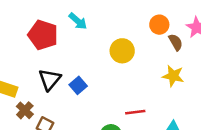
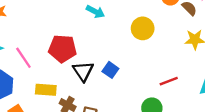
red pentagon: (43, 35) -> (62, 49), moved

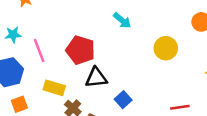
blue square: (110, 70) -> (123, 100), moved
black triangle: (83, 71) -> (96, 78), turned 45

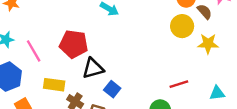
yellow circle: (166, 48) -> (182, 26), moved
blue square: (123, 100) -> (112, 89), moved

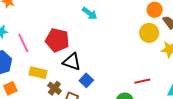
black triangle: (93, 68) -> (72, 62), turned 30

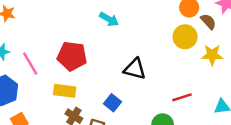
black triangle: (72, 62) -> (135, 69), moved
yellow rectangle: (38, 73) -> (65, 91), moved

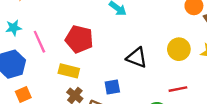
yellow circle: (185, 37) -> (179, 49), moved
blue square: (112, 103) -> (112, 87), turned 35

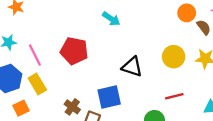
yellow rectangle: (69, 71) -> (37, 84), moved, turned 48
blue square: (112, 87) -> (109, 97), size x1.5

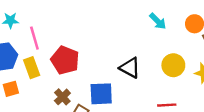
cyan arrow: (111, 19) -> (158, 21), moved
red pentagon: (74, 51) -> (65, 60), moved

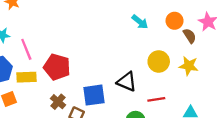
yellow rectangle: (32, 68) -> (27, 77), turned -66
black triangle: (130, 68) -> (127, 82), moved

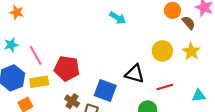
cyan arrow: (140, 22) -> (118, 18), moved
yellow star: (189, 66) -> (191, 51), turned 30
blue square: (94, 95) -> (105, 90), turned 35

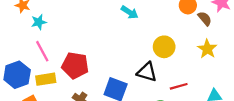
cyan star: (11, 45) -> (39, 22), moved
yellow circle: (162, 51) -> (164, 47), moved

